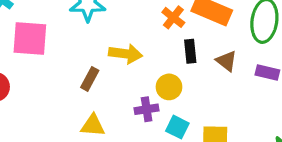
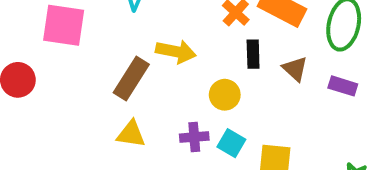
brown rectangle: (90, 79) -> (131, 78), size x1.5
purple cross: (147, 109) -> (194, 137), moved

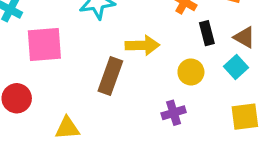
yellow triangle: (131, 134) -> (67, 128), moved
cyan square: (231, 143) -> (236, 67), moved, turned 30

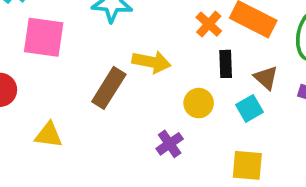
purple cross: (174, 113) -> (170, 144), turned -30

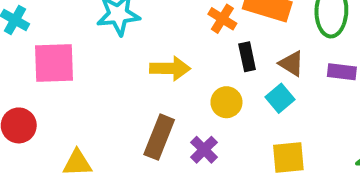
brown rectangle: (109, 88) -> (159, 137), moved

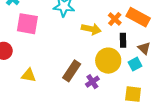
yellow arrow: (170, 68) -> (91, 29), moved
yellow circle: (226, 102) -> (108, 61), size x1.6

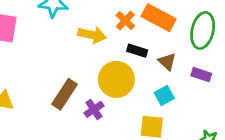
black rectangle: (123, 40) -> (137, 51), turned -72
cyan square: (135, 64) -> (164, 96), moved

